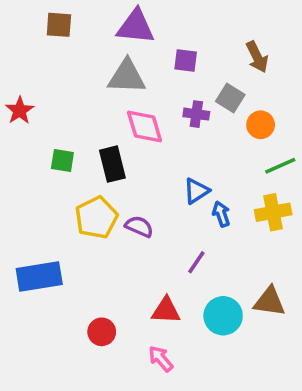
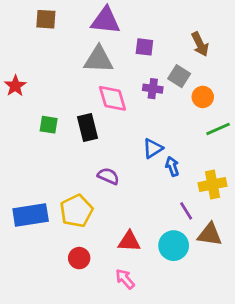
yellow cross: (273, 212) -> (212, 184), moved
yellow pentagon: (96, 218) -> (76, 211), moved
purple line: (196, 262) -> (186, 211), moved, turned -66

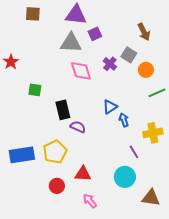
purple square: (144, 47) -> (95, 34), moved, turned -32
purple cross: (153, 89) -> (110, 64), turned 32
black rectangle: (87, 128) -> (63, 110), moved
brown triangle: (210, 234) -> (151, 198), moved
red triangle: (129, 241) -> (83, 174), moved

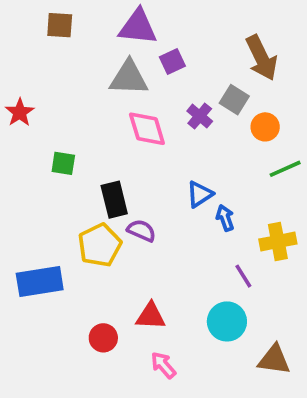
brown arrow: (144, 32) -> (261, 58), size x1.4
yellow pentagon: (55, 152) -> (100, 245), moved

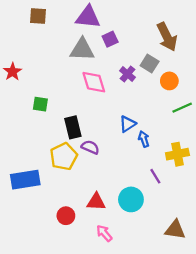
cyan circle: (227, 321) -> (131, 199), moved

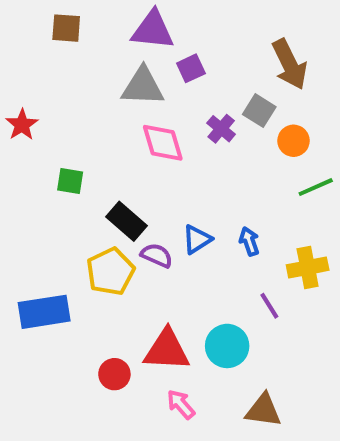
blue triangle: (127, 124) -> (197, 239), moved
black rectangle: (73, 127) -> (127, 221), turned -35
red triangle: (96, 202) -> (167, 350), size x1.4
brown triangle: (175, 230) -> (263, 410), moved

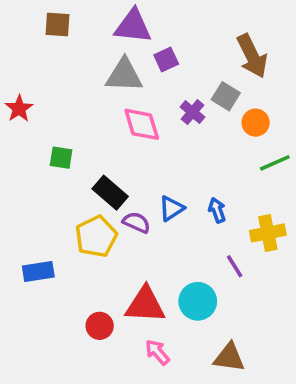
blue rectangle: (44, 312) -> (38, 271), size x0.7

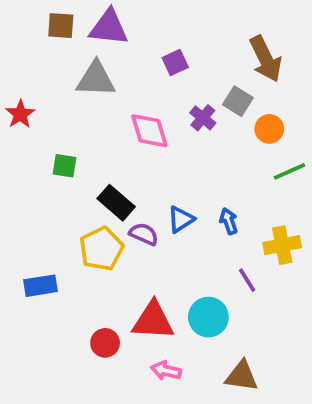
purple triangle: (133, 26) -> (109, 27), moved
gray triangle: (124, 75) -> (96, 79), moved
pink arrow: (157, 352) -> (166, 371), turned -36

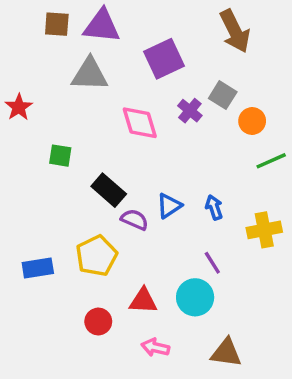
brown arrow: (266, 59) -> (235, 31), moved
purple square: (175, 62) -> (164, 59), size x1.6
yellow pentagon: (101, 249) -> (97, 256), moved
purple line: (247, 280) -> (212, 263), moved
red triangle: (153, 321) -> (143, 301), size x0.7

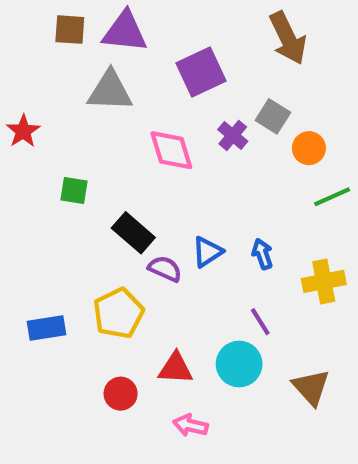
brown triangle: (226, 353) -> (311, 387), moved, turned 40

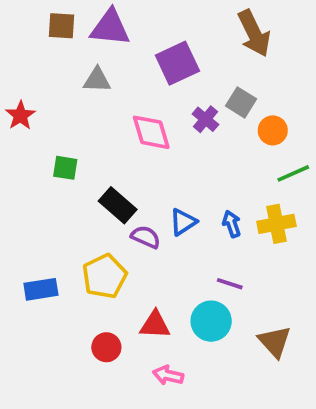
gray triangle: (110, 91) -> (97, 80), size x0.7
yellow cross: (324, 281) -> (276, 224), moved
purple line: (260, 322) -> (230, 284), turned -40

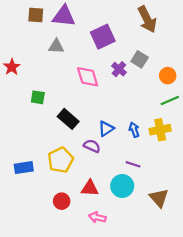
orange circle: (273, 130) -> (168, 76), moved
purple semicircle: (146, 237) -> (92, 146), moved

